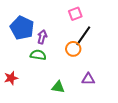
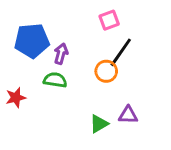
blue pentagon: (22, 28) -> (32, 41), turned -30
red star: (11, 78) -> (16, 98), moved
green triangle: (58, 87) -> (99, 124), moved, turned -40

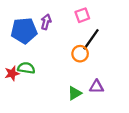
purple arrow: (61, 54) -> (46, 22), moved
green semicircle: (55, 80) -> (26, 68), moved

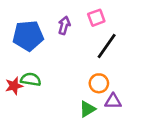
purple arrow: (46, 22) -> (64, 25), moved
orange circle: (80, 54) -> (99, 83), moved

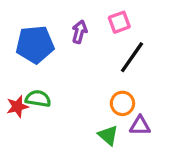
green triangle: (87, 109) -> (108, 135), turned -48

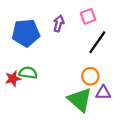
green triangle: (108, 135) -> (80, 100), size x1.6

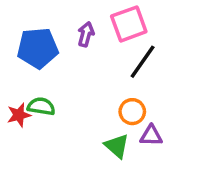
pink square: (88, 16) -> (129, 24), size x1.5
green triangle: (80, 100) -> (117, 146), size x0.7

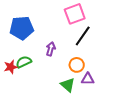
purple arrow: (86, 34) -> (51, 49), moved
green semicircle: (41, 106) -> (24, 62), turned -35

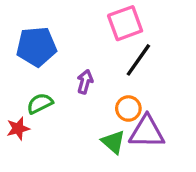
red star: (11, 67) -> (18, 129), moved
purple triangle: (88, 79) -> (147, 132), size x1.6

